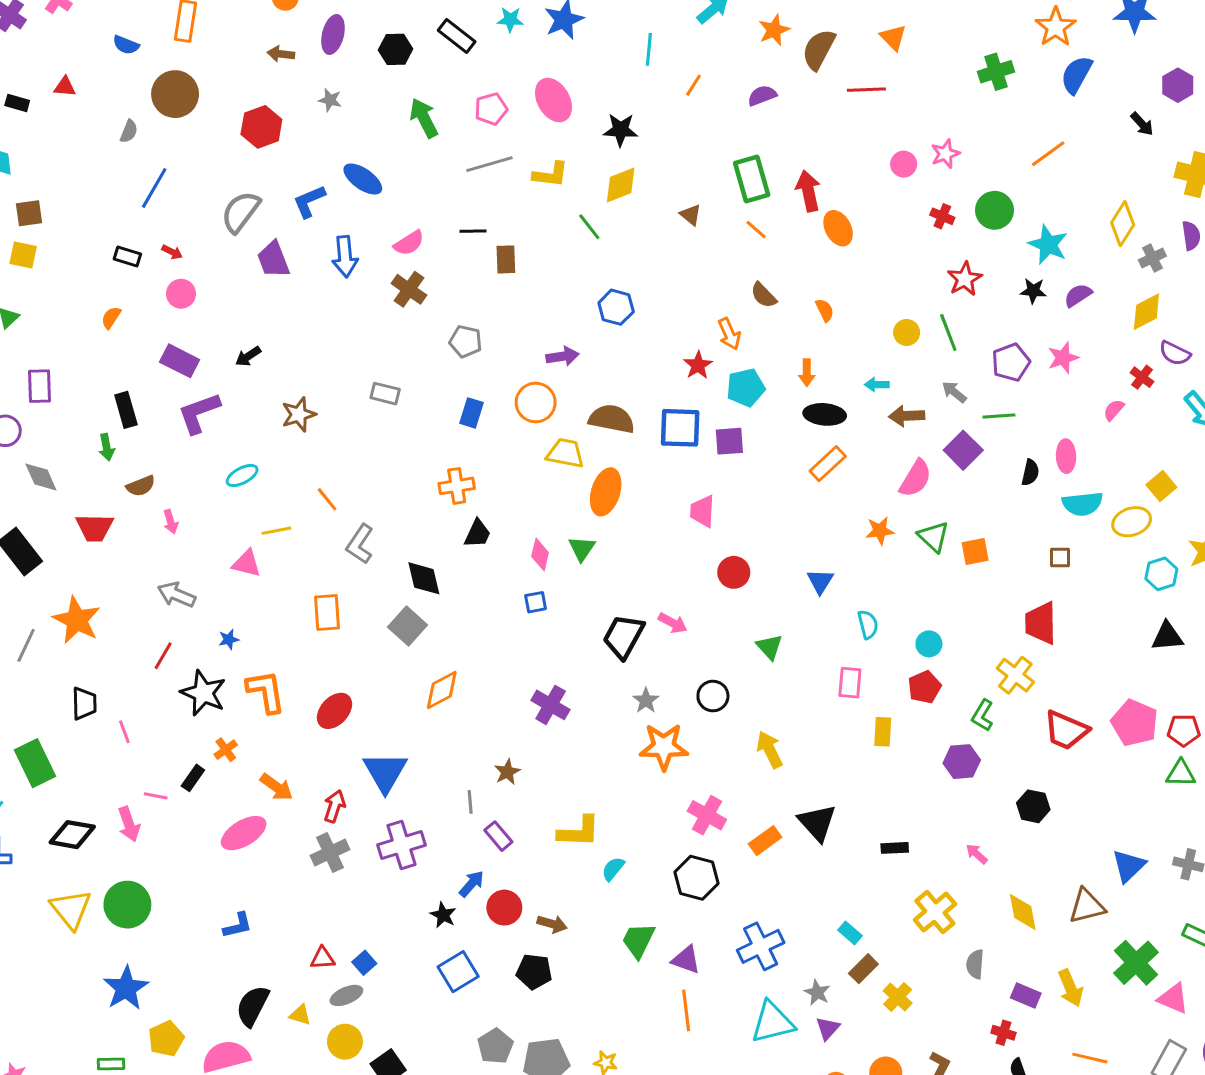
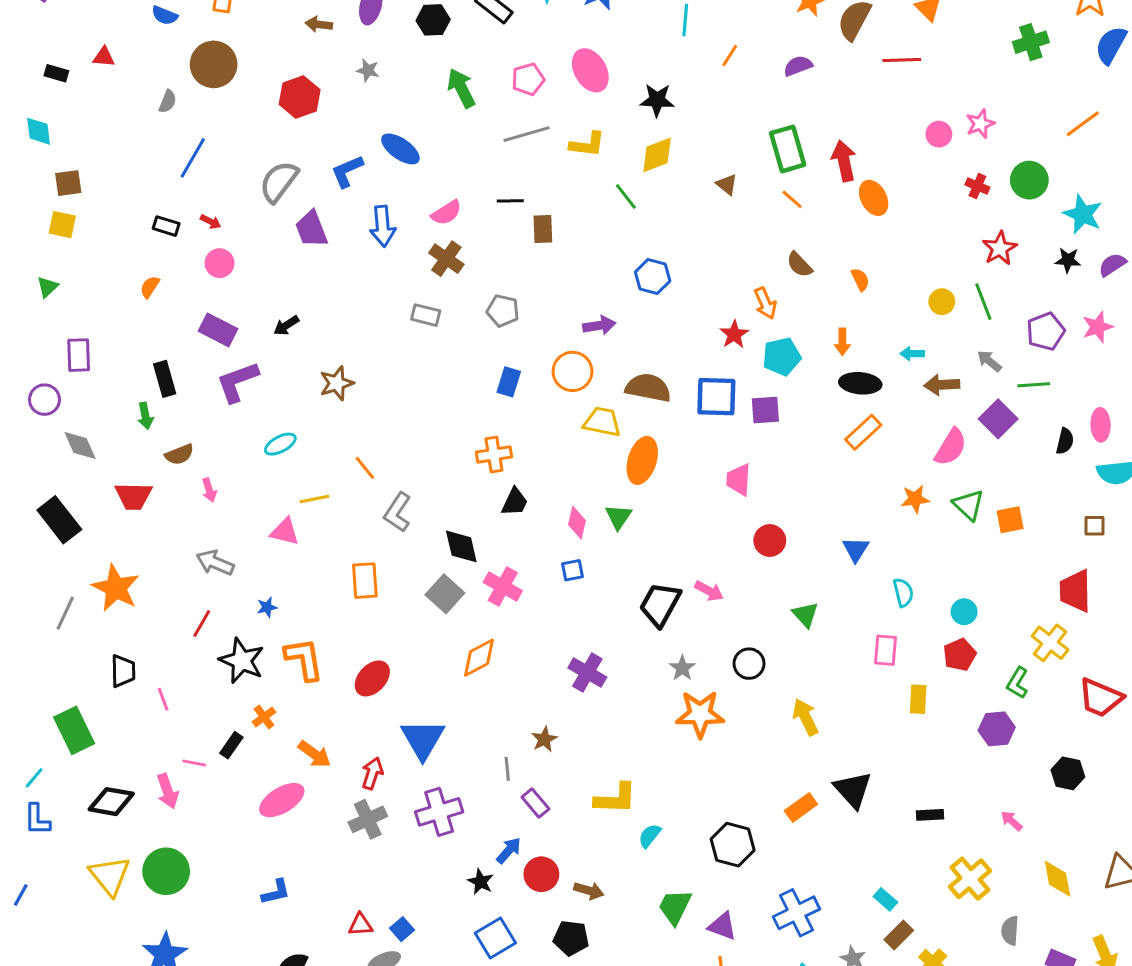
gray rectangle: (385, 394) -> (426, 315), moved
pink cross: (707, 815) -> (503, 586), moved

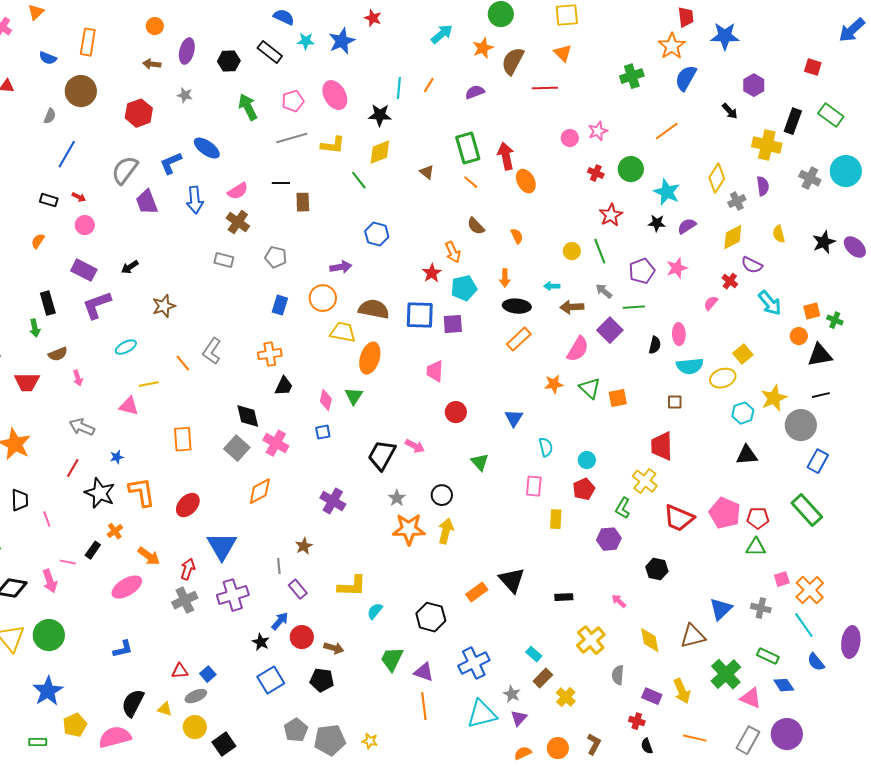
cyan line: (685, 20) -> (399, 88), moved
gray L-shape: (397, 512) -> (212, 351), moved
yellow arrow: (805, 717) -> (446, 531), moved, turned 40

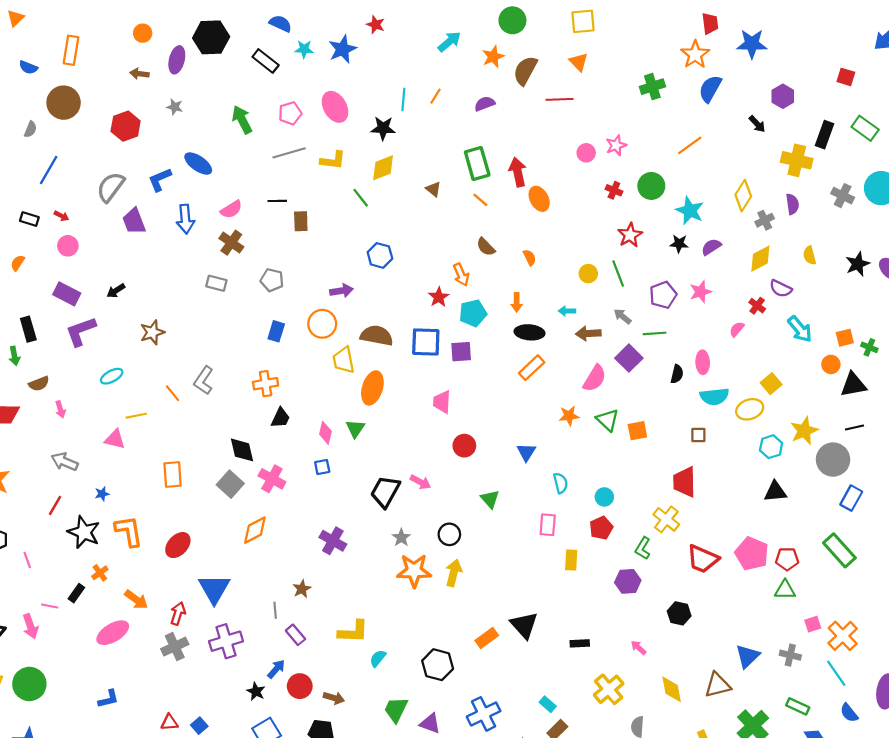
black hexagon: (229, 61) -> (211, 37), moved, size x1.5
yellow trapezoid: (343, 332) -> (344, 360), turned -112

